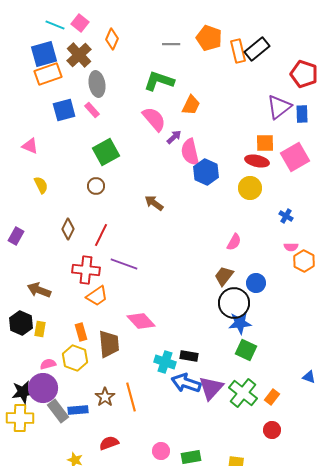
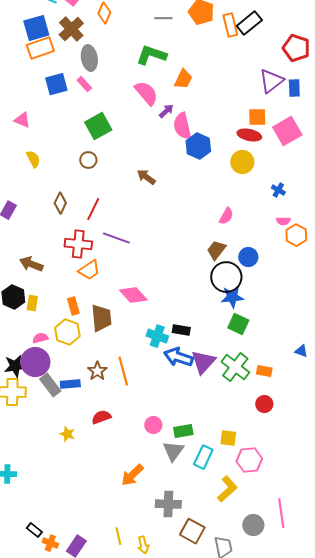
orange rectangle: (272, 397) -> (264, 371), turned 63

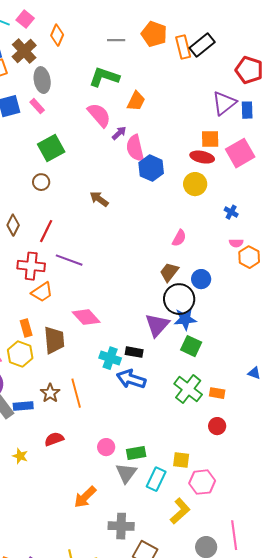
purple triangle: (203, 362) -> (157, 325), moved

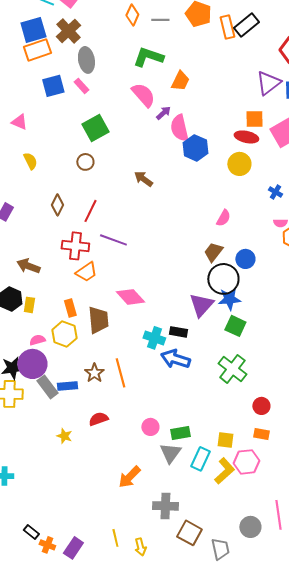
orange diamond: (57, 35) -> (132, 15), moved
orange rectangle: (217, 393) -> (261, 434), moved
yellow L-shape: (180, 511) -> (224, 471), moved

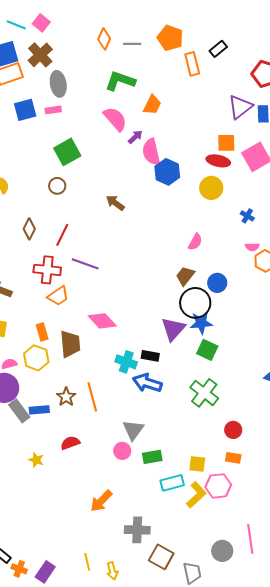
black rectangle: (246, 25) -> (218, 49), size x0.7
orange rectangle: (227, 27) -> (192, 64), moved
pink rectangle: (81, 86) -> (53, 110), turned -56
gray triangle: (170, 453) -> (133, 430), moved
cyan rectangle: (200, 459) -> (172, 483), turned 50

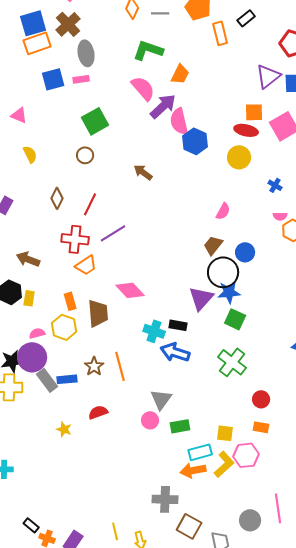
purple arrow: (135, 137) -> (163, 106), size x1.8
purple line: (85, 264) -> (113, 233), turned -52
orange arrow: (101, 501) -> (193, 470), moved, turned 35

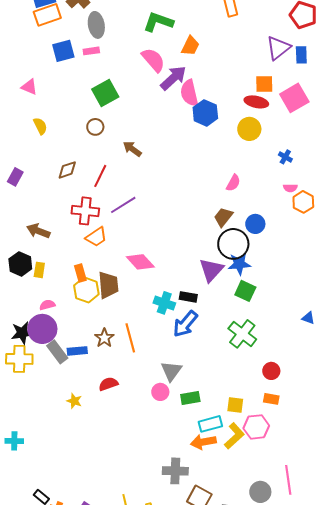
brown arrow: (143, 172) -> (132, 149), moved
brown diamond: (57, 198) -> (67, 170), turned 45
yellow hexagon: (64, 327) -> (86, 290), moved
blue arrow: (175, 352) -> (185, 324), turned -68

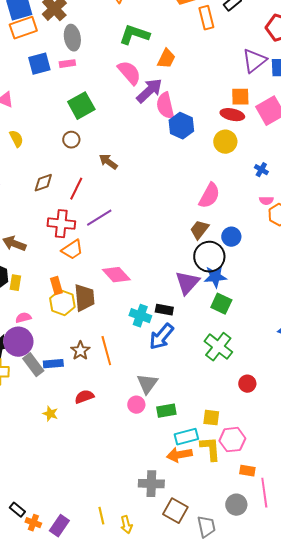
pink semicircle: (233, 183) -> (209, 196), size x1.5
orange rectangle: (271, 399) -> (247, 471), moved
yellow L-shape: (234, 436) -> (210, 449), turned -52

